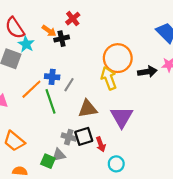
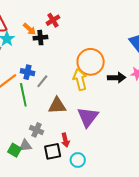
black square: (84, 136) -> (53, 151), moved

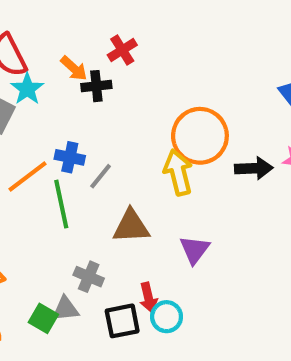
purple triangle: (88, 117) -> (195, 250), size x0.7
cyan circle: (78, 160) -> (167, 317), moved

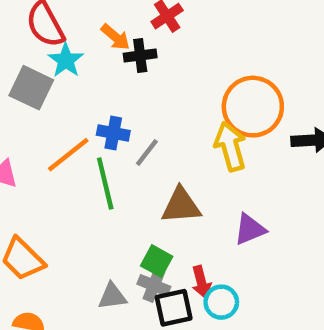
purple triangle: (195, 250) -> (250, 229), turned 32
gray cross: (89, 277) -> (154, 285), moved
green square: (43, 318) -> (157, 261), moved

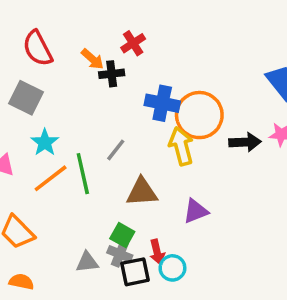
cyan star: (66, 60) -> (45, 142), moved
blue cross: (113, 133) -> (162, 103), moved, size x1.4
orange line: (68, 155) -> (51, 178), moved

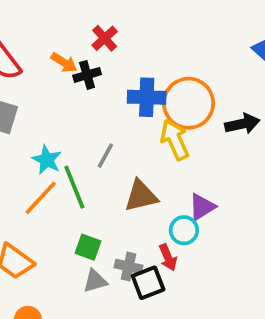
cyan star: (45, 142) -> (47, 160), moved
green square: (122, 235) -> (88, 247), moved
cyan circle: (172, 268) -> (184, 230), moved

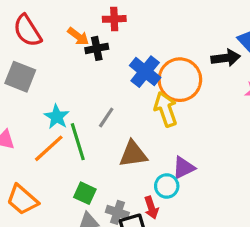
red cross: (105, 38) -> (114, 19), turned 35
blue cross: (147, 97) -> (145, 72), turned 32
black arrow: (242, 124) -> (226, 58), moved

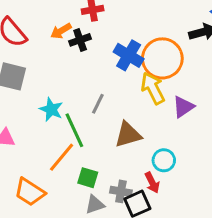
orange arrow: (78, 36) -> (61, 31), turned 120
orange line: (49, 148) -> (62, 157), moved
purple triangle: (184, 168) -> (183, 107), moved

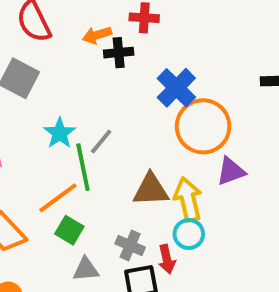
orange circle: (162, 58) -> (203, 126), moved
yellow arrow: (153, 88) -> (188, 199), moved
gray line: (98, 104) -> (101, 141), moved
green square: (88, 178) -> (69, 230), moved
gray cross: (121, 191) -> (130, 246), moved

